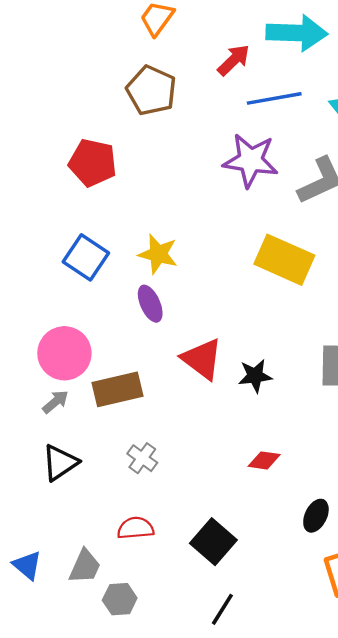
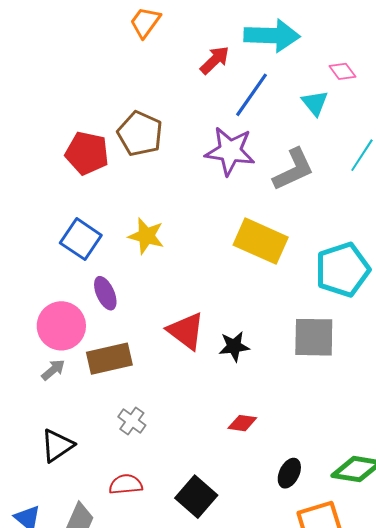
brown pentagon: (151, 90) -> (140, 134), moved
blue line: (274, 98) -> (251, 95), turned -45
purple ellipse: (150, 304) -> (105, 293), moved
black triangle: (60, 463) -> (57, 446), moved

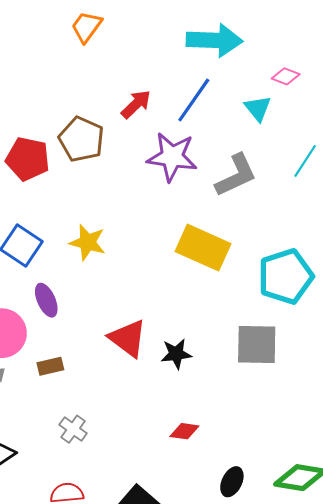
red arrow: (215, 60) -> (136, 104), moved
pink diamond: (342, 71) -> (286, 76), turned -32
brown rectangle: (109, 359) -> (50, 366), size x0.6

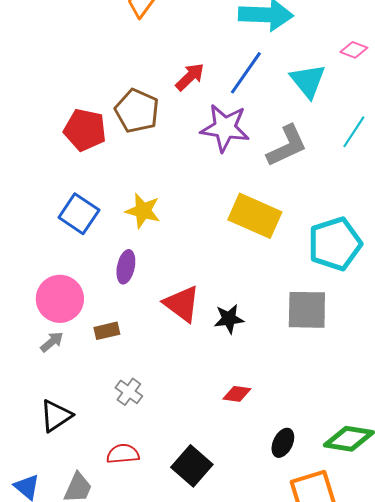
pink diamond: (286, 76) -> (354, 50), moved
cyan triangle: (258, 108) -> (308, 81), size x1.4
purple ellipse: (46, 300) -> (126, 267), moved, turned 36

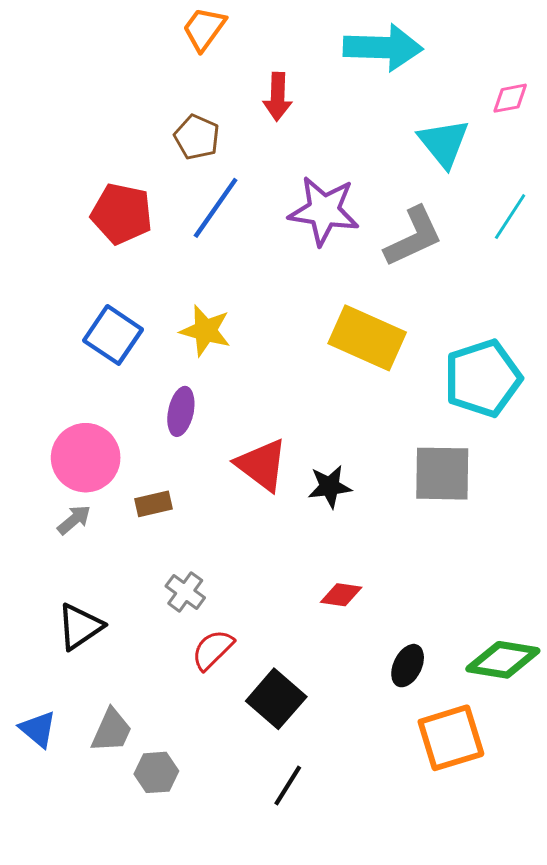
pink diamond: (354, 50) -> (510, 98), turned -32
blue line: (246, 73) -> (216, 208), moved
red arrow: (190, 77) -> (278, 97), moved, turned 136
brown pentagon: (137, 111) -> (197, 137), moved, size x0.7
red semicircle: (123, 454) -> (213, 650), moved, turned -40

